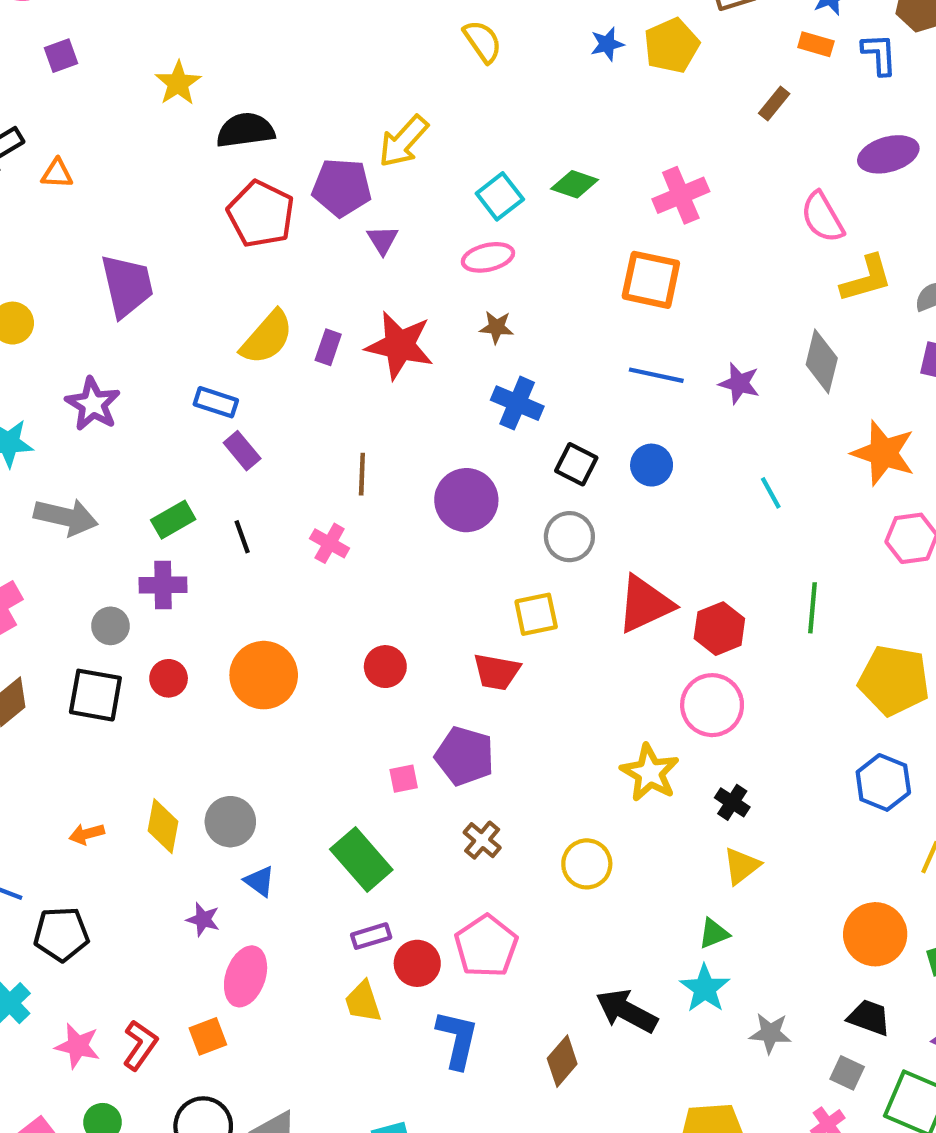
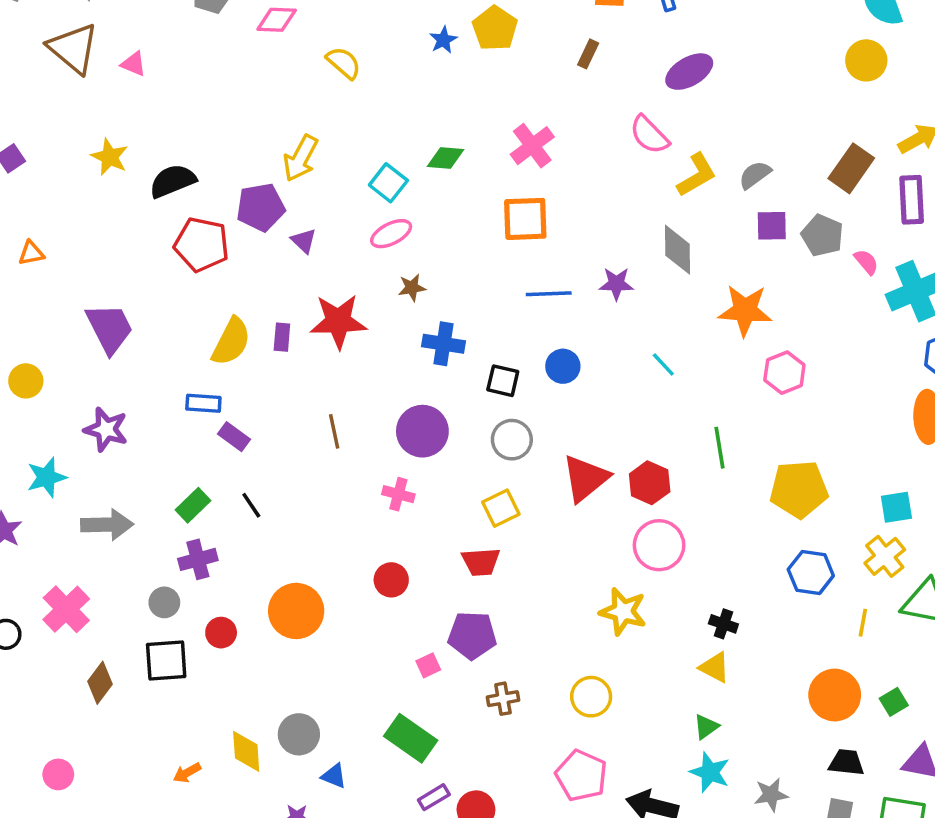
pink cross: (330, 543) -> (398, 494), moved
black cross: (732, 802) -> (723, 624), moved
brown cross: (482, 840) -> (503, 699), turned -36
yellow triangle: (742, 866) -> (715, 667), turned -40
pink pentagon: (486, 946) -> (581, 776), moved

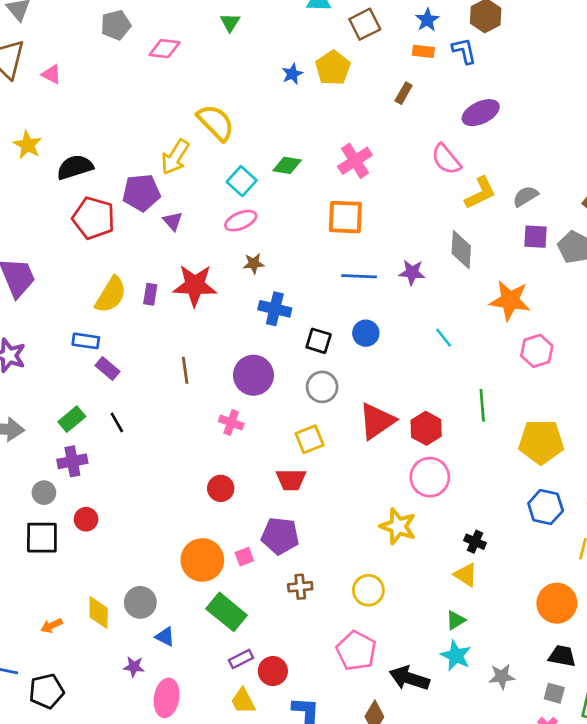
yellow semicircle: (344, 63) -> (216, 122), moved, size x1.4
orange circle: (296, 611) -> (202, 560), moved

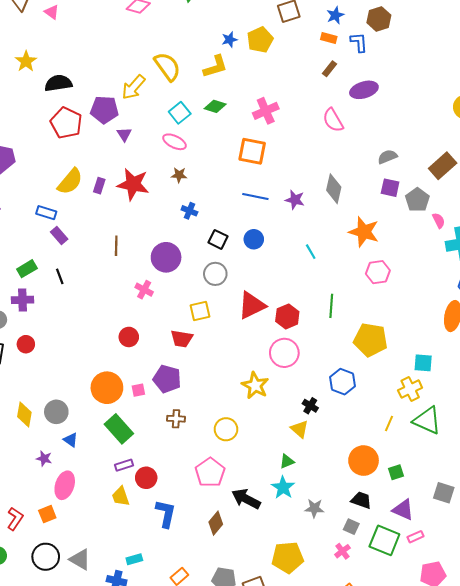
brown rectangle: (404, 93) -> (329, 69), moved
yellow L-shape: (480, 193) -> (215, 67), moved
pink ellipse: (241, 221) -> (174, 142), turned 40
blue cross: (275, 309) -> (189, 211), size x0.7
blue hexagon: (546, 507) -> (342, 382), moved

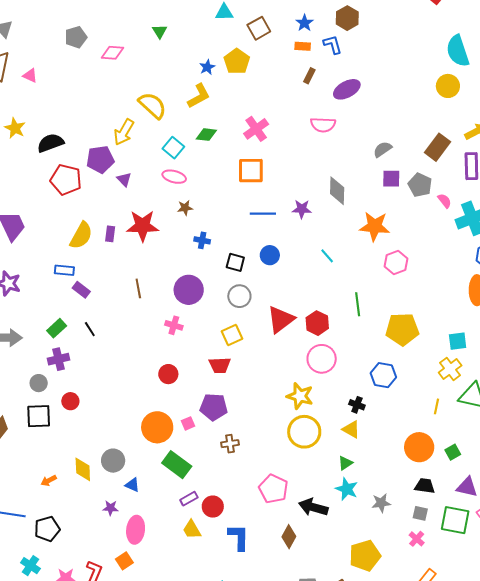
pink semicircle: (333, 120) -> (323, 125), turned -45
yellow circle: (226, 429) -> (304, 432), moved, size x1.4

